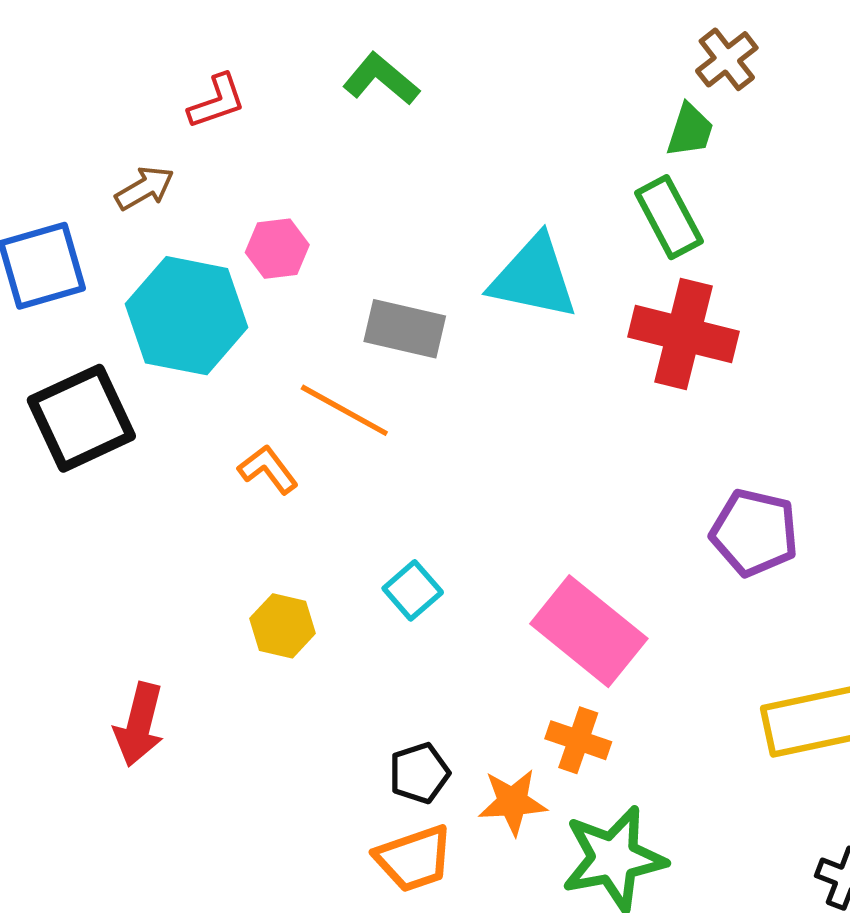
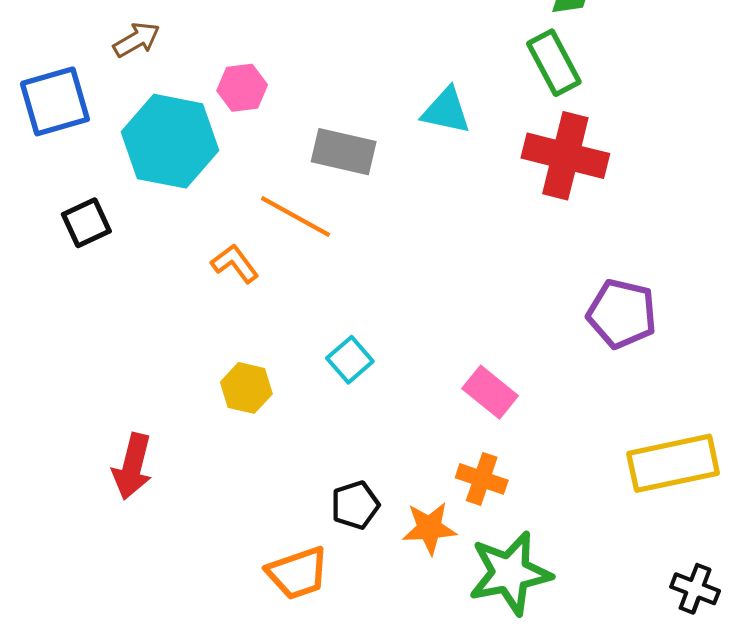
cyan triangle: (534, 278) -> (446, 111), size x0.7
black square: (81, 418) -> (86, 223), size x0.6
pink rectangle: (589, 631) -> (490, 392), size x0.6
orange trapezoid: (414, 859) -> (298, 573), moved

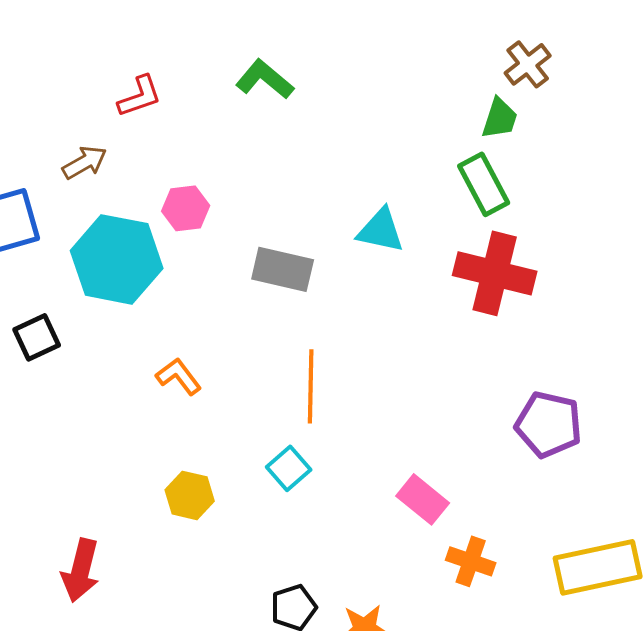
orange line: (296, 216) -> (311, 386), moved, turned 62
orange cross: (482, 479) -> (471, 561), moved

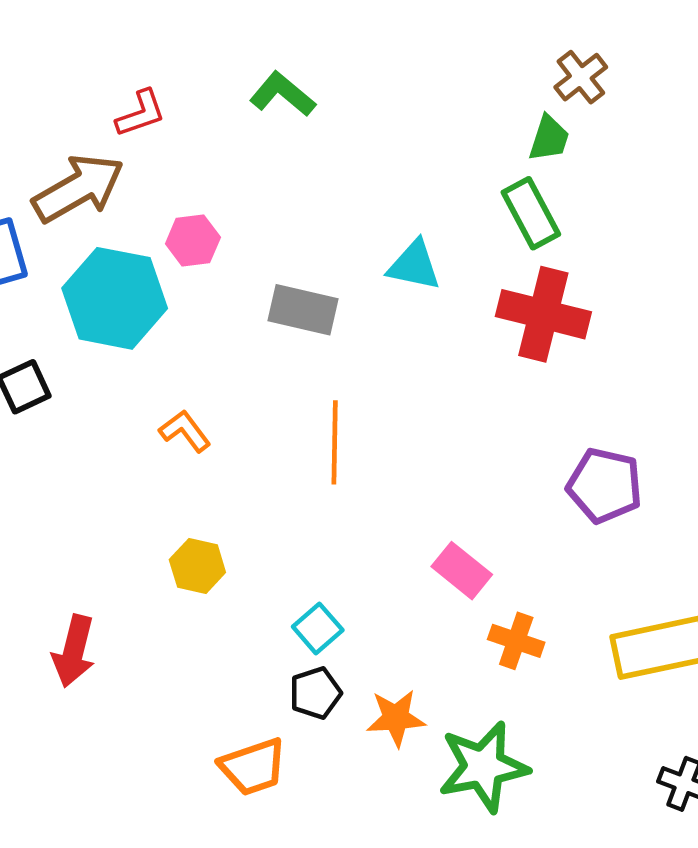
brown arrow: (85, 162) -> (78, 188), size x1.8
cyan square: (289, 468) -> (318, 628), moved

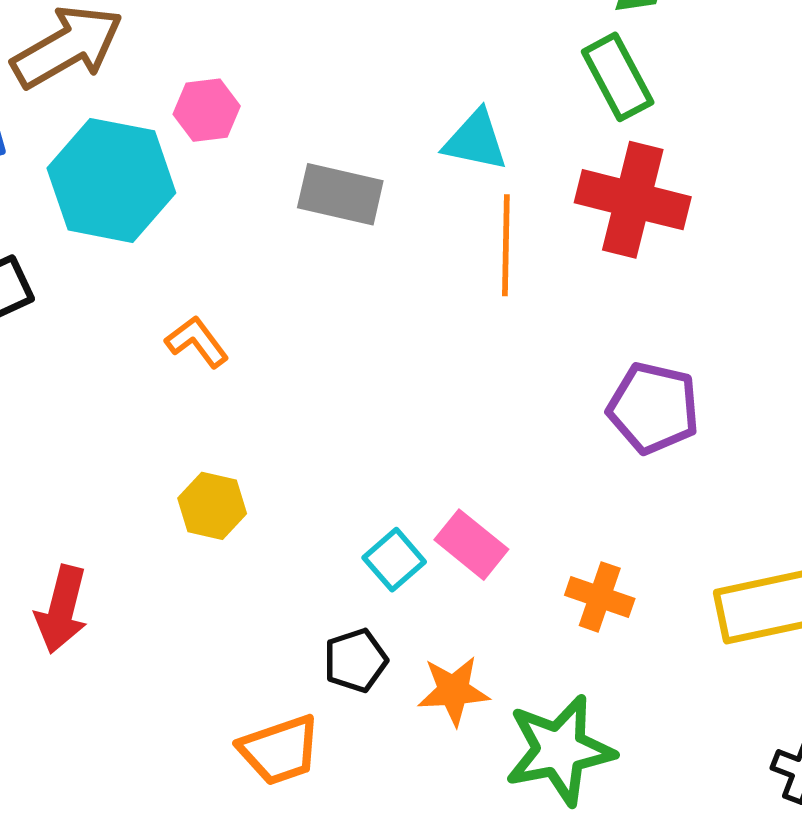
orange line: (335, 442) -> (506, 245), moved
purple pentagon: (605, 485) -> (653, 408), moved
pink rectangle: (462, 571) -> (471, 545), moved
cyan square: (318, 628) -> (394, 560), moved

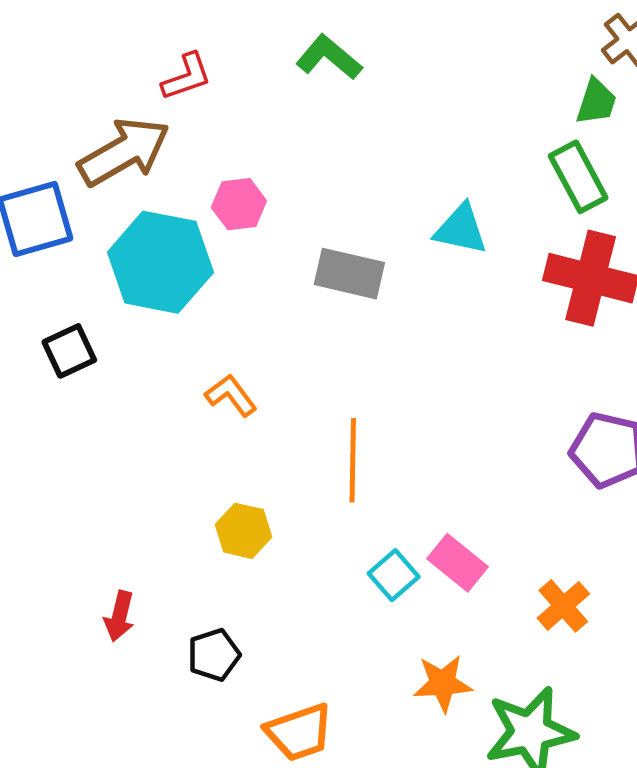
orange line: (506, 245) -> (353, 460), moved
orange cross: (600, 597) -> (563, 606), turned 30
red arrow: (62, 609) -> (119, 616), size x0.7
black pentagon: (356, 660) -> (214, 655), moved

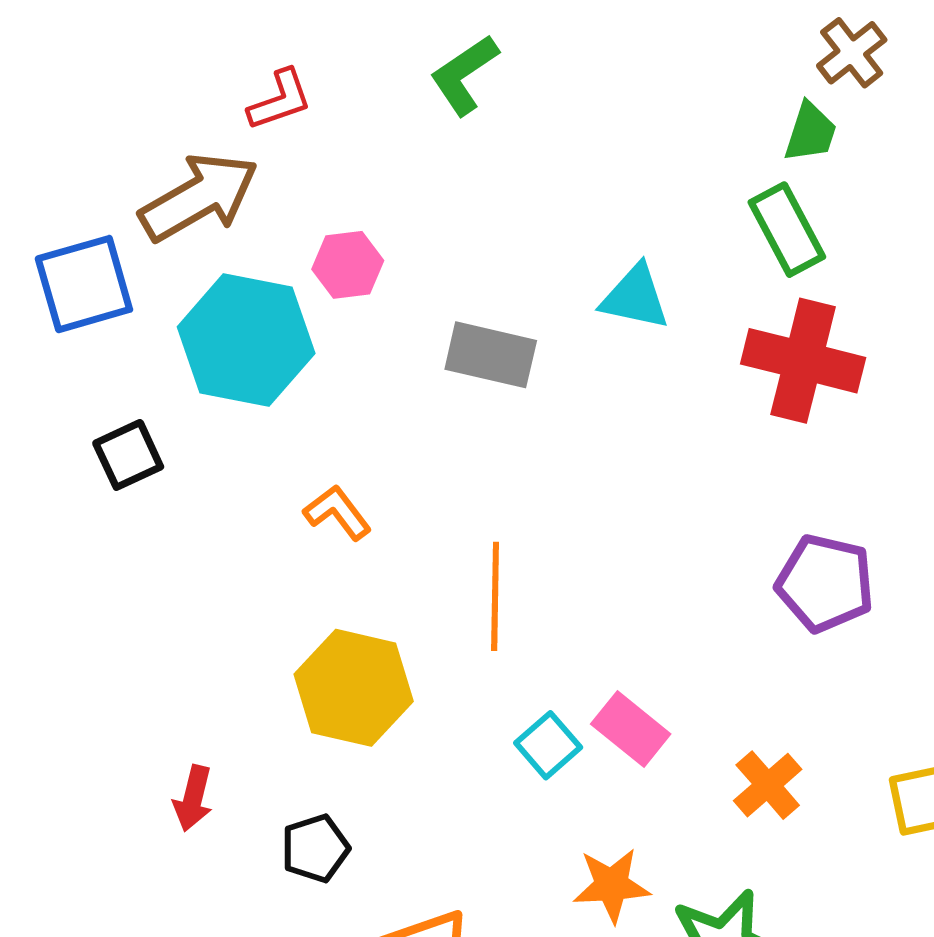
green L-shape: (329, 57) -> (464, 75), turned -74
yellow hexagon: (243, 531) -> (354, 688), size x1.6

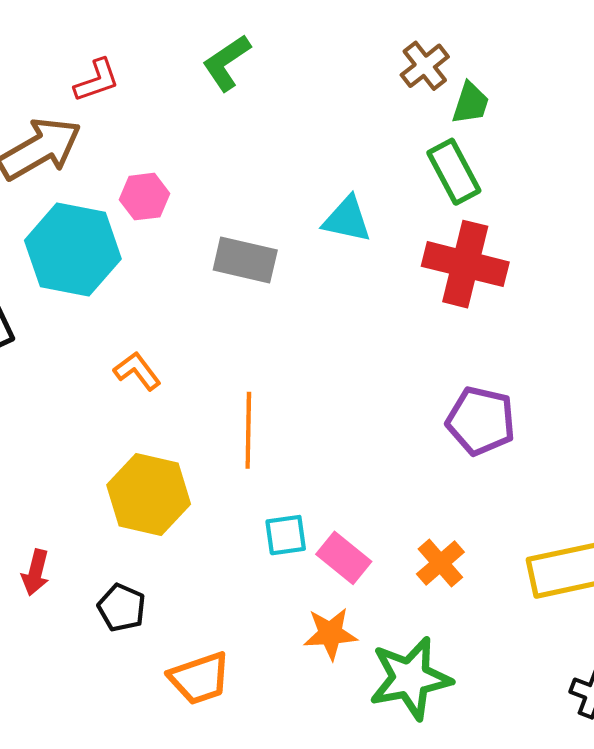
brown cross: (852, 53) -> (425, 66), moved
pink rectangle: (631, 729) -> (344, 558), moved
cyan square: (548, 745) -> (286, 535), turned 33
black pentagon: (315, 848) -> (122, 608), turned -30

